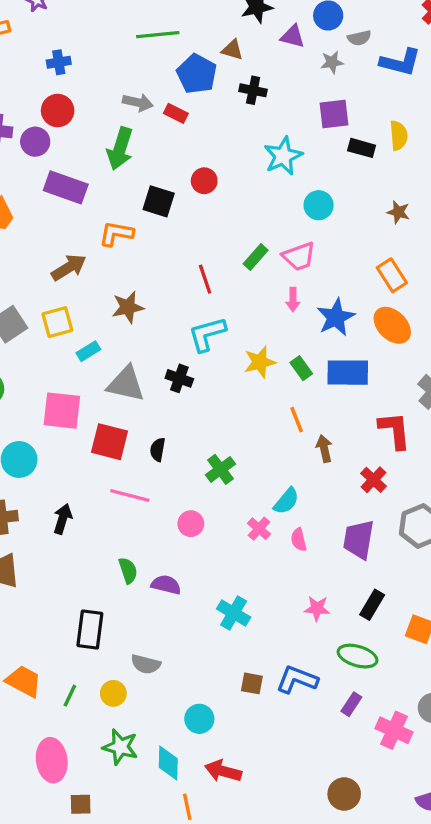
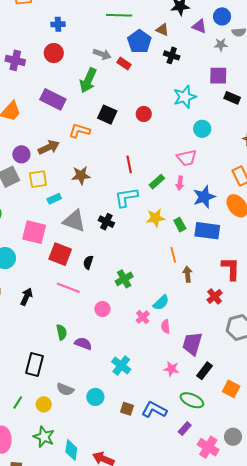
purple circle: (35, 142) -> (21, 154), moved
red circle: (204, 181) -> (144, 114), moved
green rectangle: (256, 257) -> (157, 182), moved
purple trapezoid: (359, 539) -> (192, 344), moved
cyan circle: (199, 719) -> (95, 397), moved

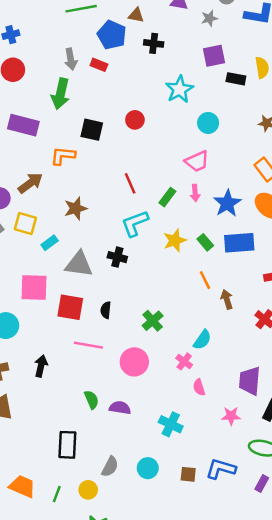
gray arrow: (102, 54) -> (71, 59), turned 72
yellow square: (38, 179) -> (25, 223), turned 36
pink circle: (102, 309) -> (134, 362), size x1.5
pink semicircle: (166, 327) -> (199, 387), moved
gray semicircle: (65, 389) -> (110, 467), turned -72

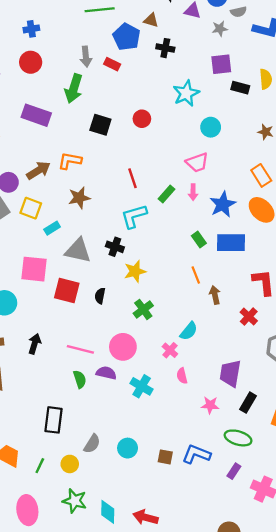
orange L-shape: (63, 156) -> (70, 161), moved
yellow star: (175, 240) -> (135, 271), moved
pink line: (88, 345) -> (80, 349), moved
purple semicircle: (120, 408) -> (106, 373), moved
cyan cross: (171, 424) -> (142, 386), moved

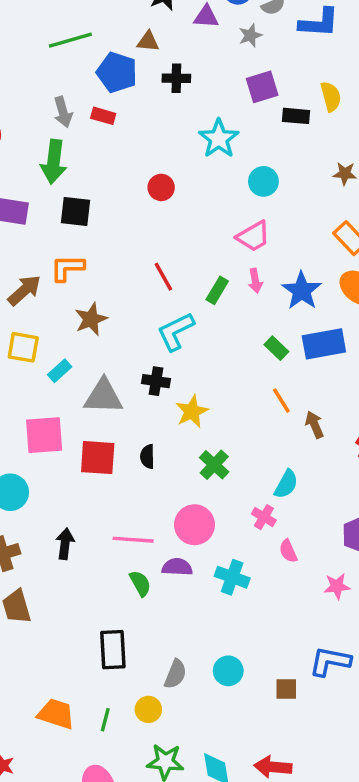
black square: (100, 125) -> (75, 212), moved
brown square: (165, 457) -> (286, 689), moved

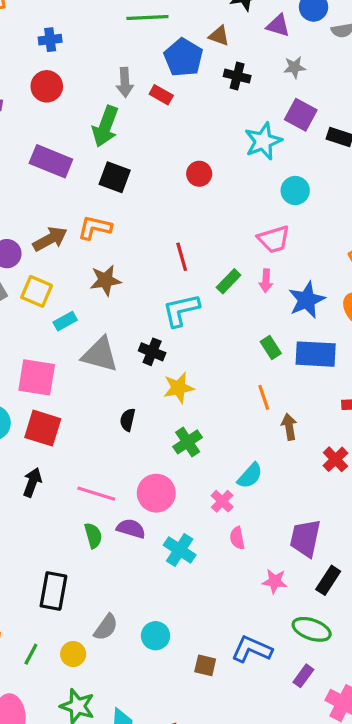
gray star: (250, 35) -> (295, 67), moved
purple square: (262, 87) -> (301, 115), moved, turned 32
red square: (98, 458) -> (43, 428), moved

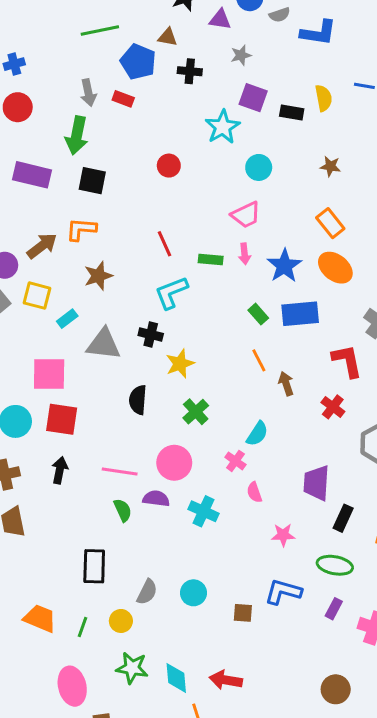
green rectangle: (229, 281) -> (211, 259), turned 60
black semicircle: (128, 420) -> (138, 400), size x1.4
pink star: (275, 581) -> (283, 535), moved

